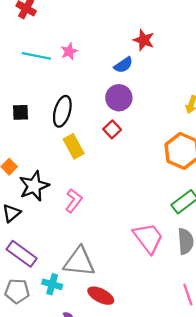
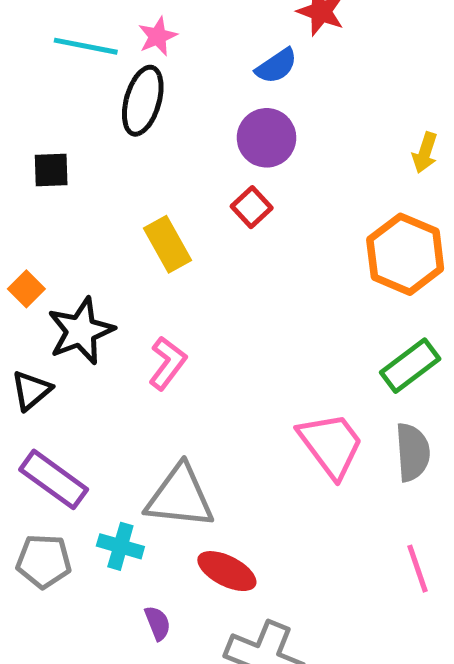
black ellipse: (62, 111) -> (143, 101), moved

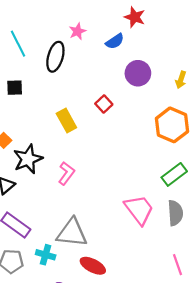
pink star: (158, 36) -> (77, 31), moved
cyan line: (86, 46) -> (18, 44), moved, turned 52
purple circle: (267, 138) -> (138, 73), moved

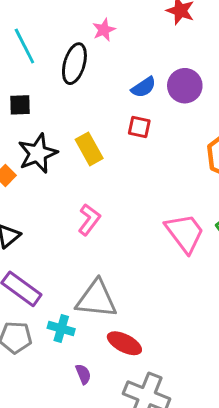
blue semicircle: (115, 41) -> (144, 87), moved
red square: (104, 104) -> (139, 127), turned -35
black star: (28, 159) -> (38, 153), moved
pink trapezoid: (139, 210) -> (185, 233), moved

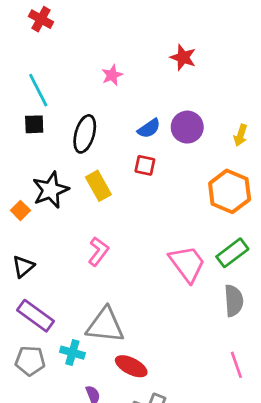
black ellipse: (74, 64) -> (85, 134), moved
black square: (20, 105) -> (34, 124), moved

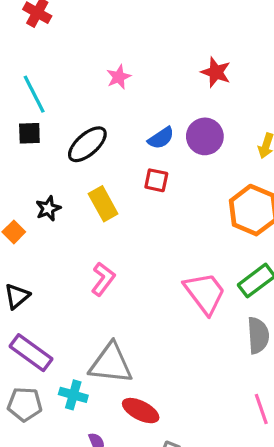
red star: (183, 57) -> (216, 72), moved
black ellipse: (85, 134) -> (87, 144), turned 33
black star: (51, 190) -> (48, 208), size x0.6

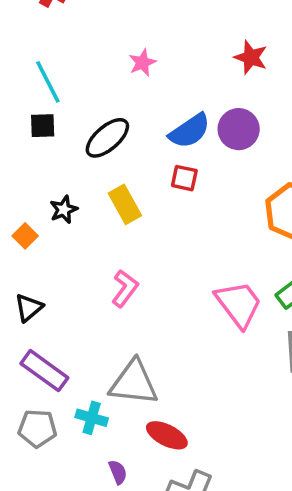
blue semicircle: (161, 138) -> (190, 131), size x1.4

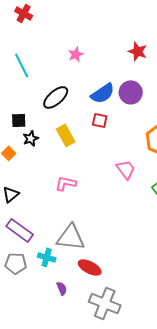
black square: (43, 126) -> (19, 120), moved
pink L-shape: (125, 288) -> (66, 183), turned -115
pink trapezoid: (239, 304) -> (126, 169), moved, size x0.7

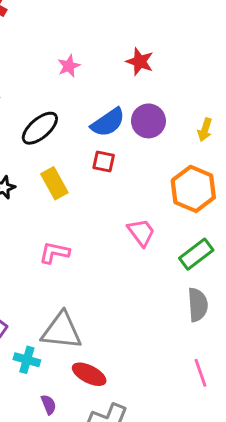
red star: (138, 51) -> (140, 62), moved

